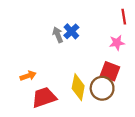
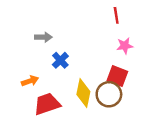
red line: (124, 17) -> (116, 15), moved
blue cross: (71, 31) -> (60, 60), moved
gray arrow: (58, 35) -> (43, 37), moved, turned 112

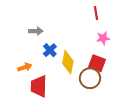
yellow diamond: (83, 93) -> (68, 62), moved
red trapezoid: (47, 104) -> (39, 86), turned -70

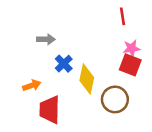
red square: (97, 63) -> (130, 65), moved

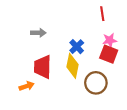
blue cross: (64, 64) -> (77, 47), moved
orange arrow: (32, 85) -> (27, 86), moved
red trapezoid: (50, 110) -> (43, 67), moved

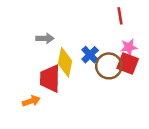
yellow diamond: (72, 66) -> (65, 62), moved
brown circle: (96, 83) -> (109, 66), moved

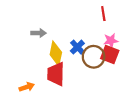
red trapezoid: (50, 78) -> (56, 74), moved

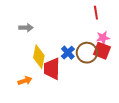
gray arrow: (39, 33) -> (26, 28), moved
blue cross: (77, 47) -> (68, 53), moved
yellow diamond: (56, 54) -> (39, 57), moved

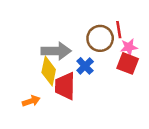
red line: (96, 13) -> (119, 30), moved
gray arrow: (26, 28) -> (56, 51), moved, size x1.6
brown circle: (87, 53) -> (100, 38), moved

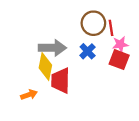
brown circle: (100, 38) -> (93, 23), moved
blue cross: (85, 66) -> (88, 51), moved

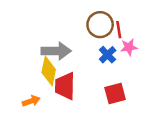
blue cross: (88, 51) -> (108, 55), moved
red square: (119, 60) -> (115, 94), moved, turned -36

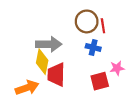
pink star: (129, 47) -> (117, 68), moved
blue cross: (108, 55) -> (93, 47), turned -32
orange arrow: (31, 101) -> (27, 88), size x1.5

